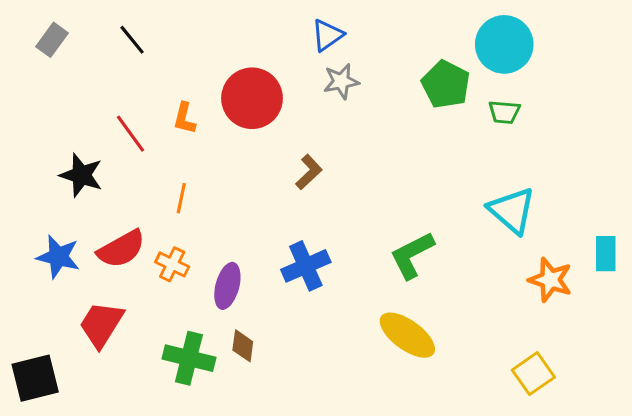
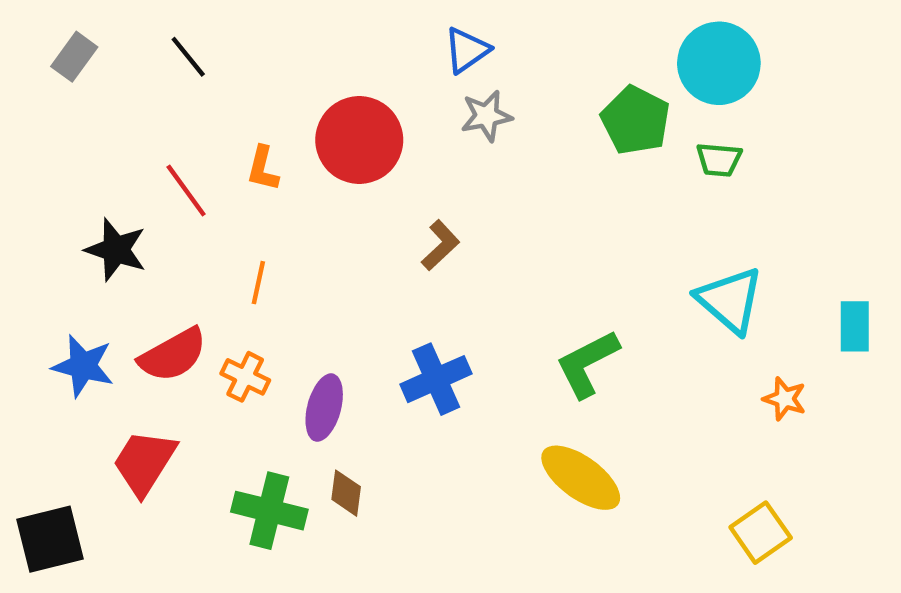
cyan rectangle: (606, 254) -> (855, 326), moved
orange star: (550, 280) -> (785, 399), size x0.7

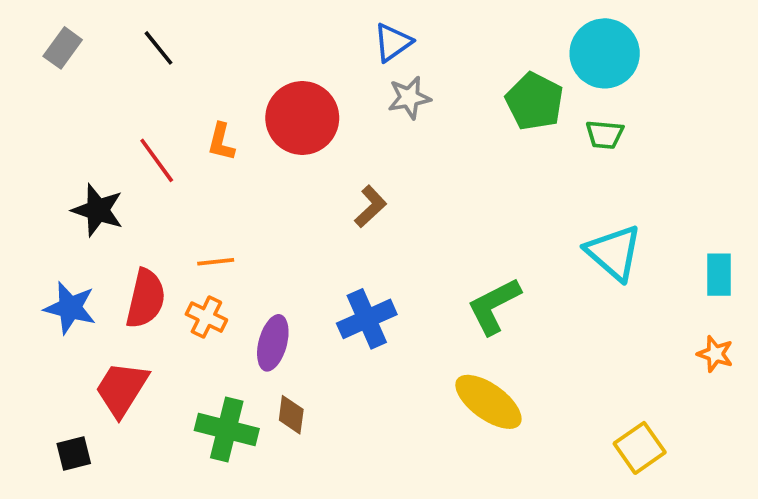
orange line: (258, 283) -> (216, 262), moved, turned 72
red semicircle: (173, 355) -> (146, 299), turned -48
orange star: (785, 399) -> (715, 354), moved
black square: (50, 539) -> (74, 453), moved, size x0.6

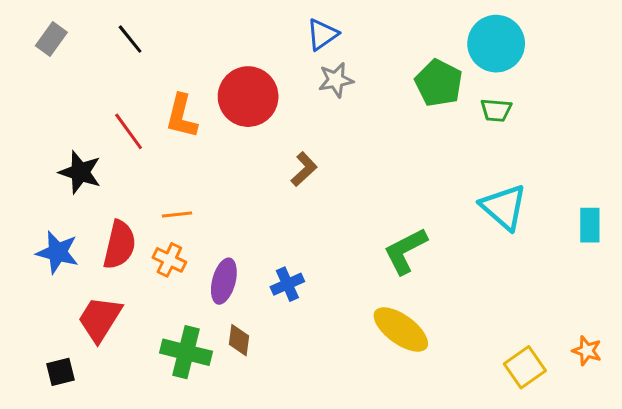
orange L-shape: (221, 142) -> (182, 116), size x1.4
blue cross: (367, 319) -> (287, 284), moved, size x0.7
orange star: (715, 354) -> (587, 351), moved

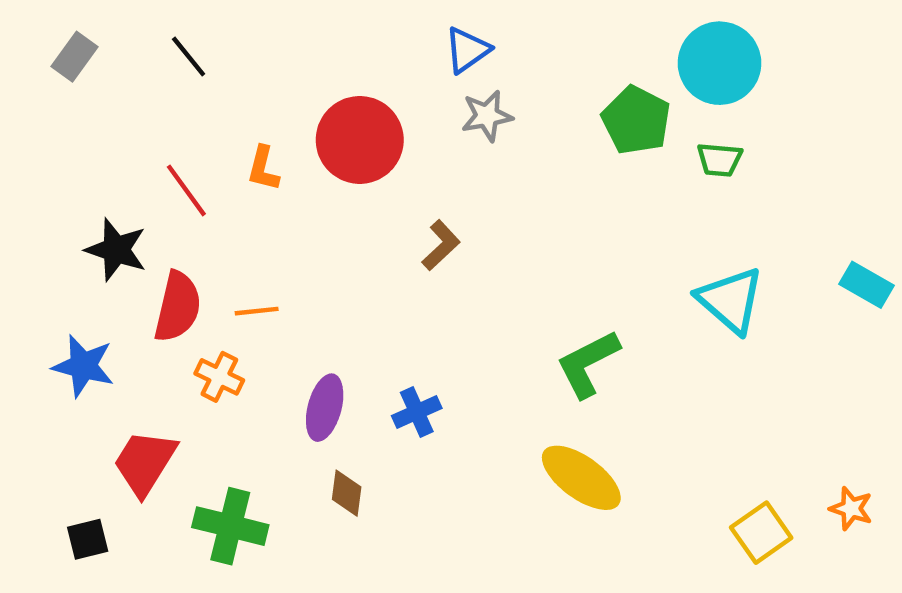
orange L-shape: (182, 116) -> (263, 168), size x0.7
cyan rectangle: (590, 225) -> (867, 285), moved, turned -60
red semicircle: (119, 245) -> (178, 307), moved
orange cross: (169, 260) -> (219, 377), moved
green cross: (186, 352) -> (230, 526), moved

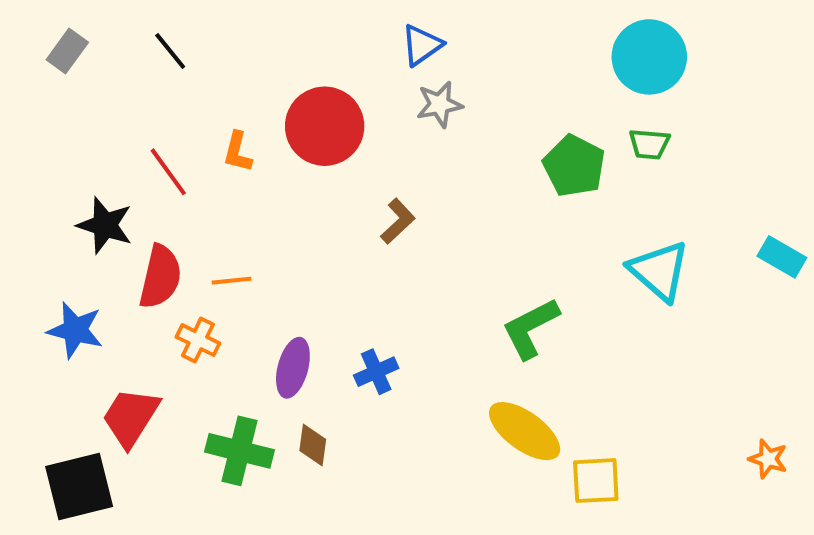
green pentagon: (636, 120) -> (574, 166), moved
green cross: (230, 526) -> (239, 451), moved
yellow square: (761, 533) -> (596, 481), moved, turned 32
black square: (88, 539) -> (79, 487), size x1.8

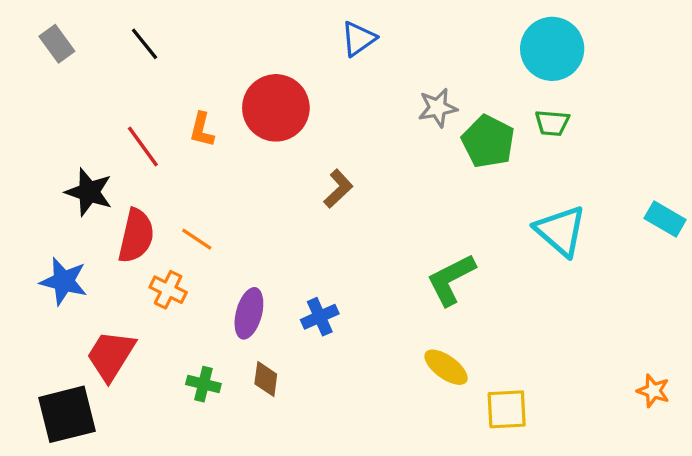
gray rectangle: (67, 51) -> (57, 44), turned -72
gray star: (439, 104) -> (438, 108), moved
orange line: (232, 281) -> (197, 239), turned 40
yellow ellipse: (525, 431) -> (446, 367), size x0.7
green cross: (239, 451) -> (203, 384), size x0.6

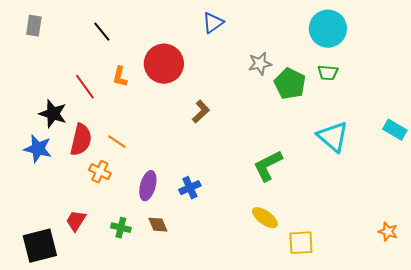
gray rectangle: (57, 44) -> (34, 26), turned 45
black line: (145, 44) -> (102, 32), moved
blue star: (64, 281) -> (38, 149), moved
red trapezoid: (111, 355) -> (76, 221), moved, size x0.7
brown diamond: (266, 379) -> (158, 225), turned -30

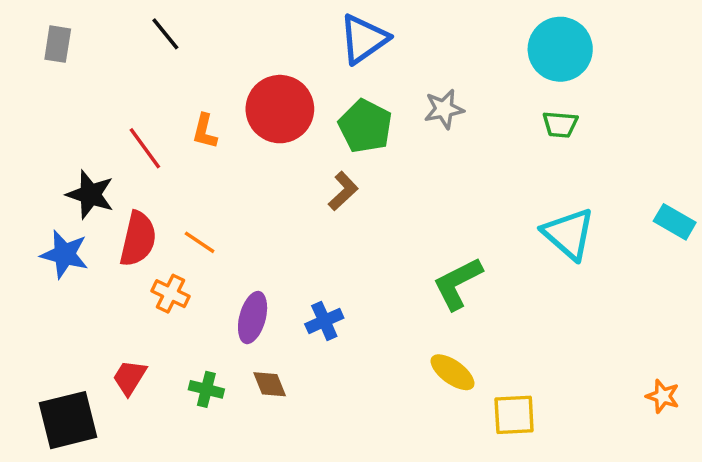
blue triangle: (213, 23) -> (364, 39), size x1.4
black line: (102, 32) -> (165, 34), moved
green pentagon: (290, 84) -> (365, 126), moved

